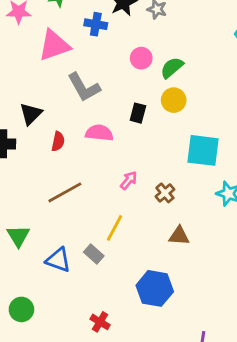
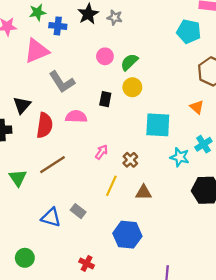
blue cross: (96, 24) -> (58, 26), moved
red semicircle: (58, 141) -> (45, 125), size x1.6
yellow line: (114, 228) -> (111, 186), moved
green triangle: (18, 236) -> (18, 178), moved

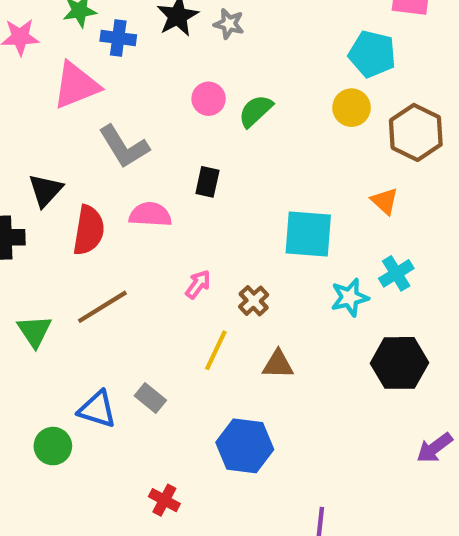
yellow circle: (132, 87) -> (352, 108), moved
cyan star: (180, 157) -> (350, 297), turned -30
green circle: (25, 258) -> (53, 446), moved

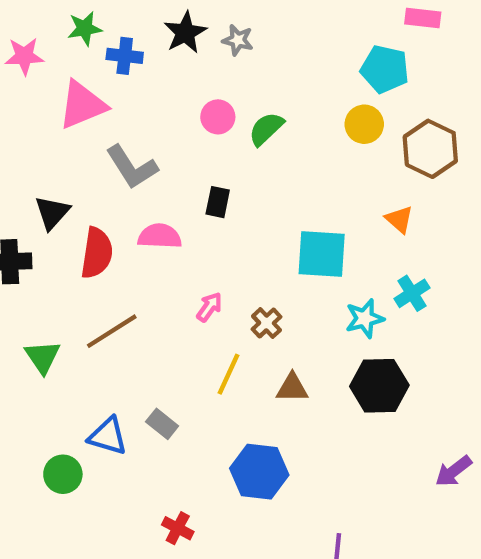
black hexagon: (399, 363) -> (379, 386), moved

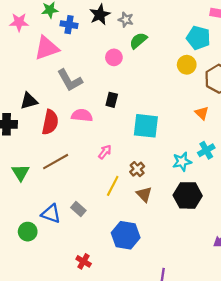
green semicircle: (266, 129) -> (138, 41), moved
black triangle: (52, 213) -> (29, 101), turned 30
cyan square: (322, 254) -> (146, 126), moved
brown cross: (267, 323) -> (137, 169), moved
brown triangle: (292, 388) -> (144, 194), turned 42

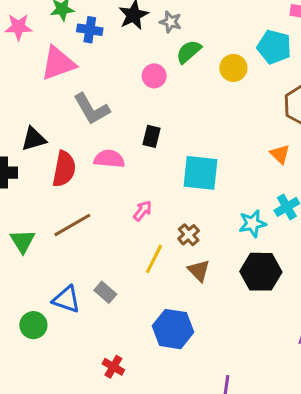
yellow circle: (187, 65) -> (233, 68), moved

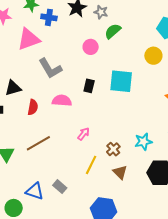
yellow circle: (233, 68) -> (153, 56), moved
red semicircle: (64, 169) -> (33, 107), size x0.7
cyan square: (201, 173) -> (121, 81), moved
cyan star: (252, 223) -> (143, 142), moved

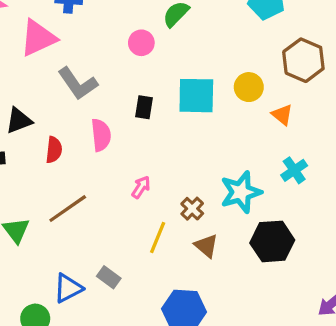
yellow circle: (153, 56) -> (249, 87), moved
pink semicircle: (62, 101) -> (101, 135), turned 84
cyan star: (143, 142) -> (241, 192), size x1.4
blue triangle: (35, 191) -> (68, 288), turned -42

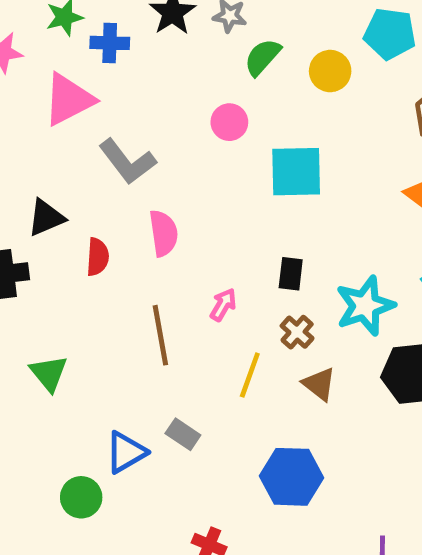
pink circle: (141, 43) -> (229, 122), moved
yellow circle: (249, 87) -> (330, 71), moved
black rectangle: (144, 107) -> (291, 274), moved
brown line: (68, 209) -> (160, 335), moved, turned -63

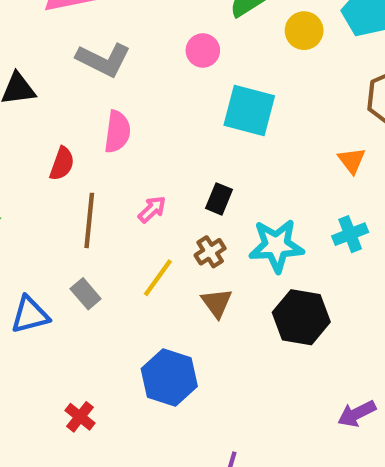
gray L-shape: (127, 162) -> (103, 60), turned -42
red semicircle: (98, 257) -> (62, 164), moved
gray rectangle: (183, 434) -> (86, 294), moved

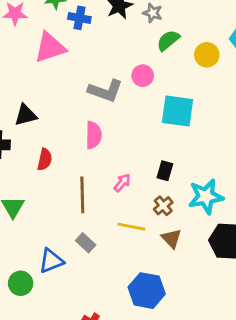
gray L-shape: (103, 60) -> (105, 91), moved
red semicircle: (62, 164) -> (45, 159), moved
yellow line: (158, 278) -> (131, 227), turned 72

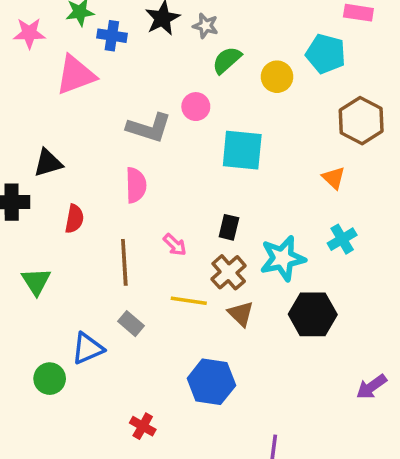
pink arrow: (122, 183) -> (175, 245), turned 96
brown cross: (163, 206) -> (229, 272), size x1.4

